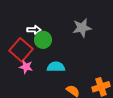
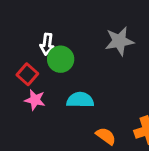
white arrow: (34, 30) -> (47, 44), turned 96
red square: (21, 50) -> (27, 74), size x0.6

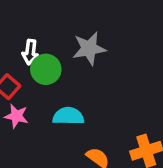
gray star: (119, 41) -> (89, 49), moved

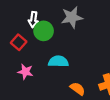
pink star: (16, 116) -> (25, 72), moved

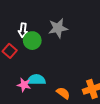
cyan semicircle: (58, 61) -> (36, 80), moved
pink star: (25, 72) -> (24, 85), moved

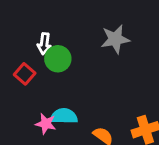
gray star: (58, 28) -> (115, 39), moved

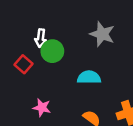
gray star: (115, 39) -> (102, 34), turned 30
cyan semicircle: (64, 116) -> (89, 77), moved

